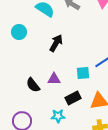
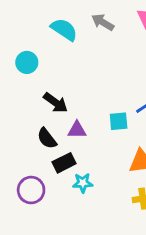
black arrow: (56, 43) -> (55, 103), moved, turned 96
black rectangle: (73, 98) -> (64, 163), moved

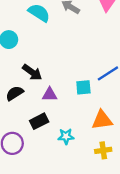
black semicircle: (47, 138) -> (15, 93), moved, turned 96
cyan star: (83, 183) -> (66, 136), moved

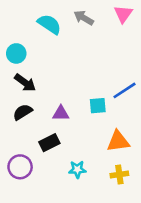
black arrow: (32, 72) -> (25, 83), moved
cyan star: (66, 136) -> (77, 169), moved

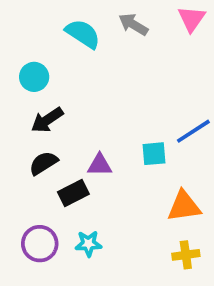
black arrow: (25, 83) -> (47, 120), turned 110
black rectangle: (49, 143) -> (73, 193), moved
cyan star: (77, 169) -> (88, 244), moved

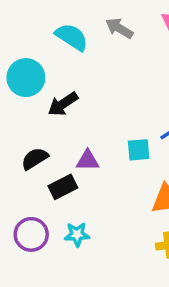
cyan circle: (34, 77) -> (26, 78), size x1.4
black arrow: (47, 120) -> (63, 104), moved

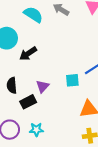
black semicircle: (35, 159) -> (12, 85), turned -63
purple triangle: (88, 160) -> (43, 86), turned -48

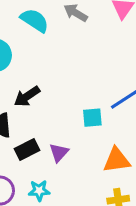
black arrow: (28, 54) -> (27, 96), moved
purple triangle: (43, 86) -> (59, 153), moved

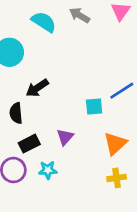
black rectangle: (27, 150) -> (29, 144), moved
orange triangle: (117, 160) -> (115, 144), turned -35

